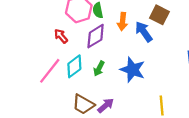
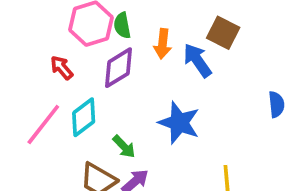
green arrow: (99, 69) -> (124, 147), moved, turned -72

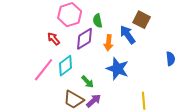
green semicircle: (122, 25) -> (98, 21), moved
orange arrow: (163, 44) -> (109, 43), moved

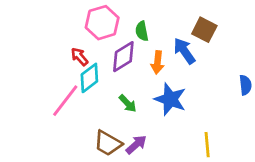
cyan diamond: (66, 66) -> (89, 78), moved
green arrow: (88, 82) -> (128, 103), moved

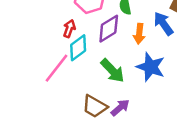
red arrow: (79, 57) -> (69, 29), turned 60
green arrow: (128, 103) -> (112, 71), size x1.5

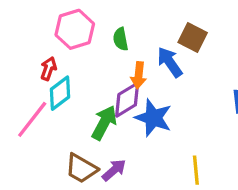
purple diamond: (109, 29) -> (127, 100), moved
green arrow: (112, 71) -> (104, 123), turned -108

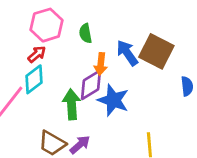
brown square: (193, 37) -> (156, 51), moved, size x1.4
red arrow: (49, 69) -> (37, 54), moved, turned 30
green arrow: (104, 123) -> (72, 104), turned -32

